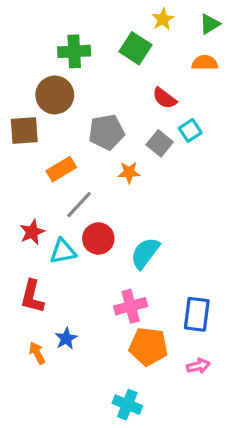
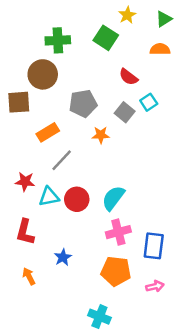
red star: (32, 232) -> (25, 182), turned 30
red circle: (98, 238) -> (77, 199), moved
pink cross: (131, 306) -> (118, 232), moved
blue star: (66, 338) -> (63, 257), moved

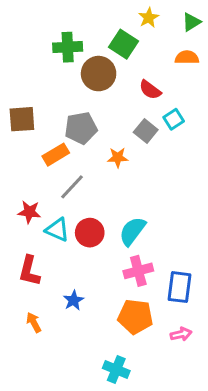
brown circle: (43, 74) -> (99, 74), moved
gray pentagon: (83, 103) -> (81, 128), moved
cyan triangle: (49, 197) -> (57, 230), turned 35

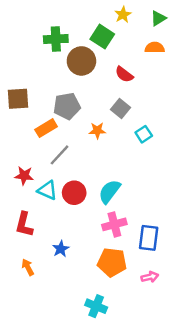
cyan square: (174, 119) -> (144, 134), moved

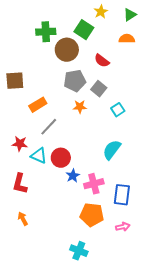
gray pentagon: (67, 106) -> (75, 81), moved
cyan semicircle: (110, 192) -> (112, 150), moved
blue star: (61, 249) -> (73, 176), moved

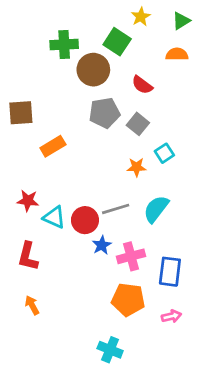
orange star: (80, 107) -> (137, 167), moved
gray line: (49, 127) -> (116, 209), moved, turned 30

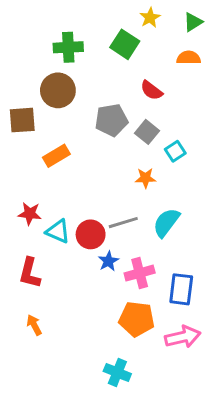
brown circle: (93, 70) -> (58, 90), moved
cyan square: (164, 153) -> (175, 151), moved
pink arrow: (171, 316) -> (183, 337), size x1.6

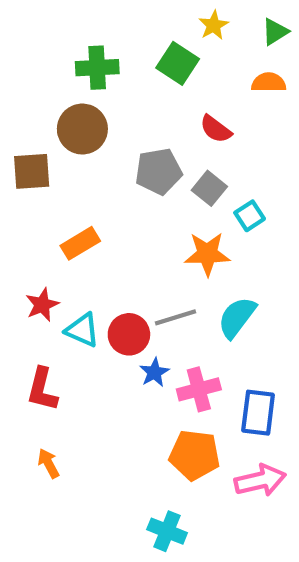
orange rectangle: (56, 156) -> (80, 243), moved
orange star: (146, 178) -> (207, 254), size x1.5
red star: (30, 214) -> (42, 305), turned -30

